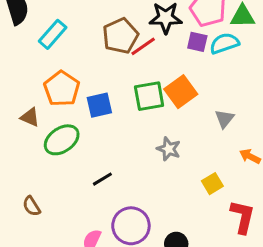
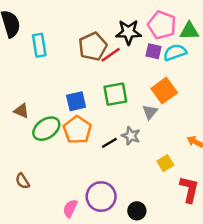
cyan rectangle: (53, 34) -> (39, 45), turned -50
orange pentagon: (62, 89) -> (77, 130), moved
orange square: (181, 92) -> (164, 91), moved
gray triangle: (224, 119) -> (150, 112), moved
black line: (102, 179) -> (109, 143), moved

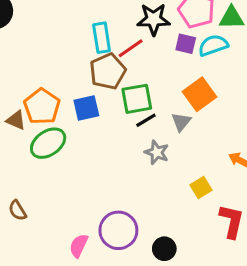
cyan rectangle: (39, 45) -> (102, 38), moved
brown pentagon: (93, 46) -> (108, 71), moved
orange pentagon: (77, 130) -> (42, 106), moved
black line: (109, 143) -> (146, 120), moved

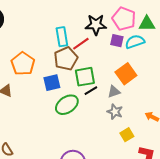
orange pentagon: (42, 106) -> (23, 64), moved
gray triangle: (181, 122) -> (114, 92), turned 32
green ellipse: (48, 143) -> (67, 105), moved
gray star: (157, 152) -> (115, 112), moved

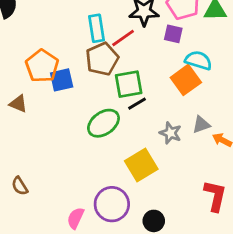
cyan semicircle: (135, 42) -> (198, 60), moved, turned 36
blue square: (52, 83) -> (62, 80), moved
gray triangle: (114, 92) -> (201, 125), moved
yellow square: (127, 135) -> (141, 165), moved, size x1.6

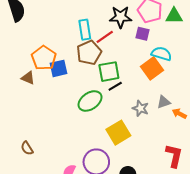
brown triangle: (18, 104) -> (28, 78), moved

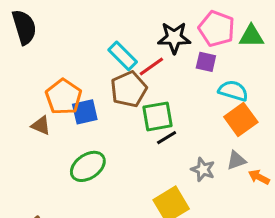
cyan rectangle: (85, 30) -> (123, 56), turned -36
orange square: (152, 68) -> (241, 119), moved
green ellipse: (90, 101) -> (88, 166), moved

